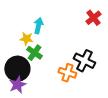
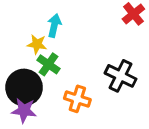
orange cross: (67, 73) -> (77, 99), moved
purple star: (17, 85) -> (24, 110), turned 30

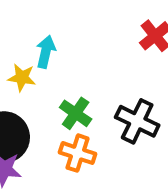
green cross: (49, 64) -> (76, 113), moved

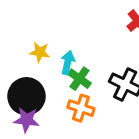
cyan arrow: (46, 52) -> (68, 62), moved

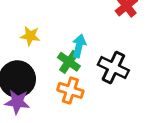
cyan arrow: (68, 62) -> (79, 46), moved

